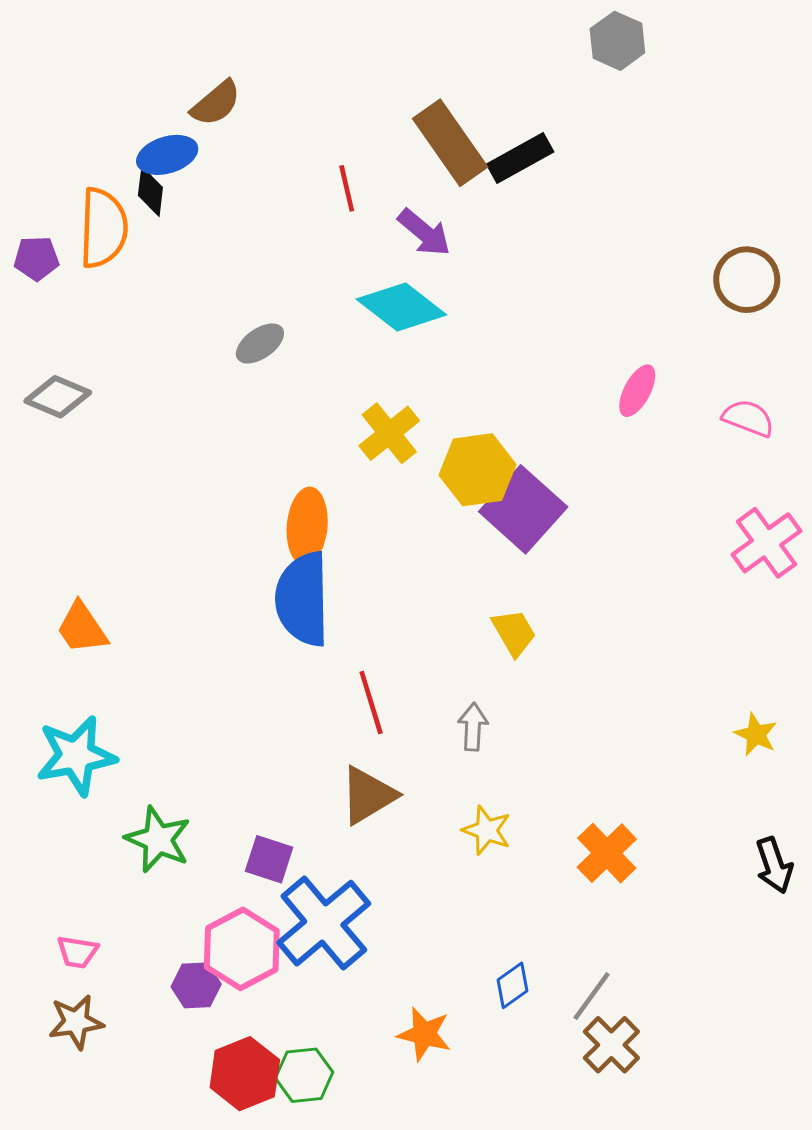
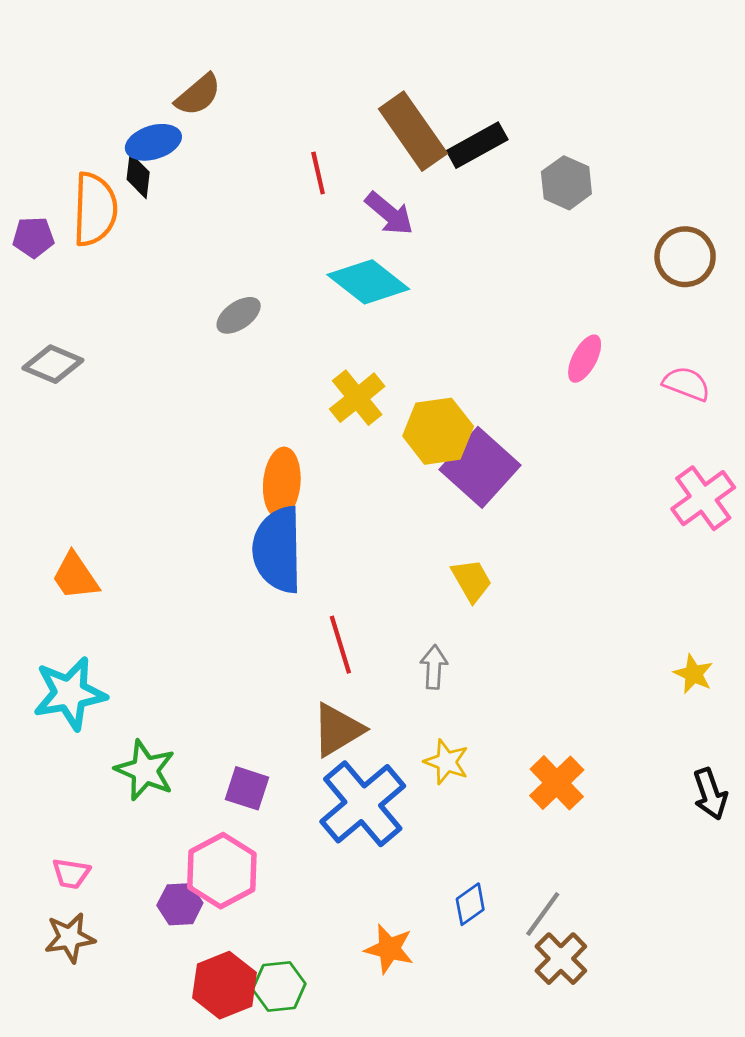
gray hexagon: (617, 41) -> (566, 183), moved
blue cross: (324, 923) -> (363, 804), moved

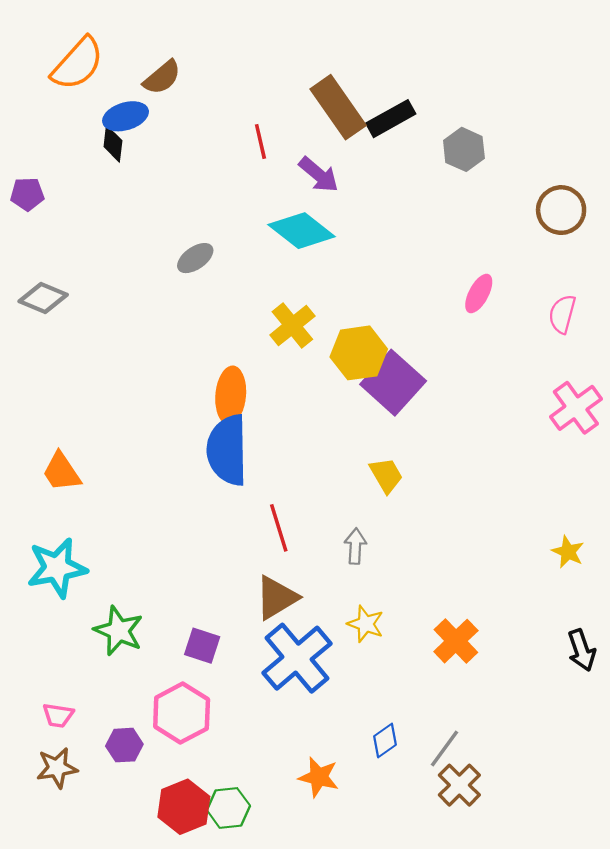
orange semicircle: (95, 209) -> (78, 64), moved, turned 40
pink semicircle: (686, 384) -> (562, 314), turned -96
purple hexagon: (180, 904) -> (124, 745), moved

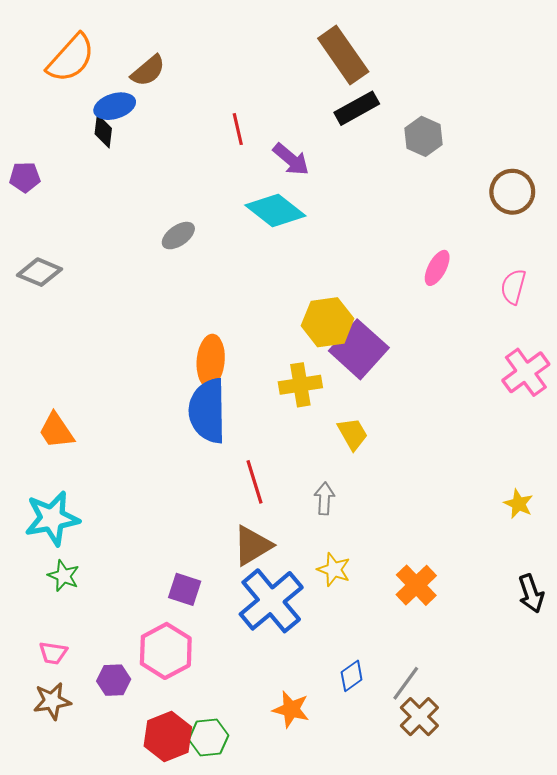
brown rectangle: (338, 107) -> (343, 55), moved
yellow cross: (292, 325) -> (300, 385), moved, turned 30
green star: (119, 631) -> (64, 576), moved, size x0.7

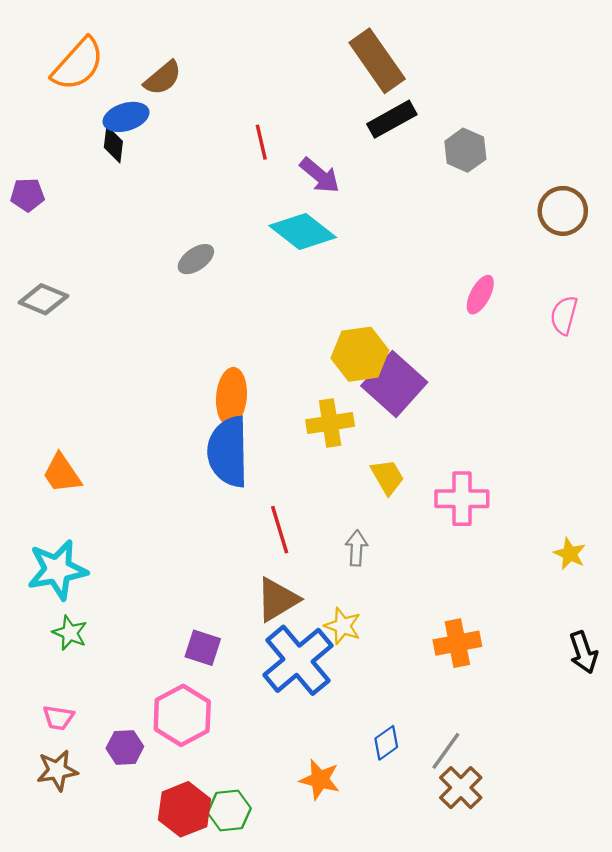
pink cross: (526, 372) -> (462, 499), moved, turned 36
yellow star: (334, 570) -> (343, 626), moved
orange cross: (416, 585) -> (457, 643), turned 33

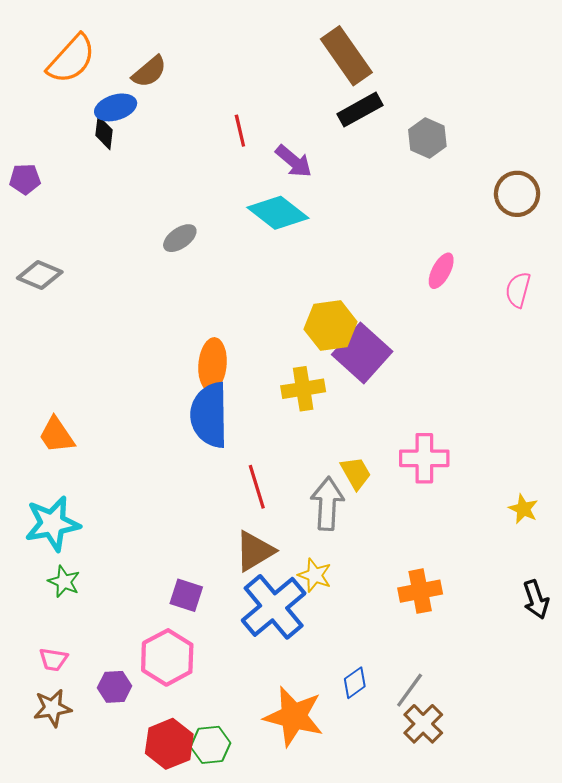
yellow trapezoid: (387, 477) -> (356, 473), moved
gray arrow: (356, 548) -> (327, 504), size x1.6
orange star: (320, 780) -> (294, 716), size x1.6

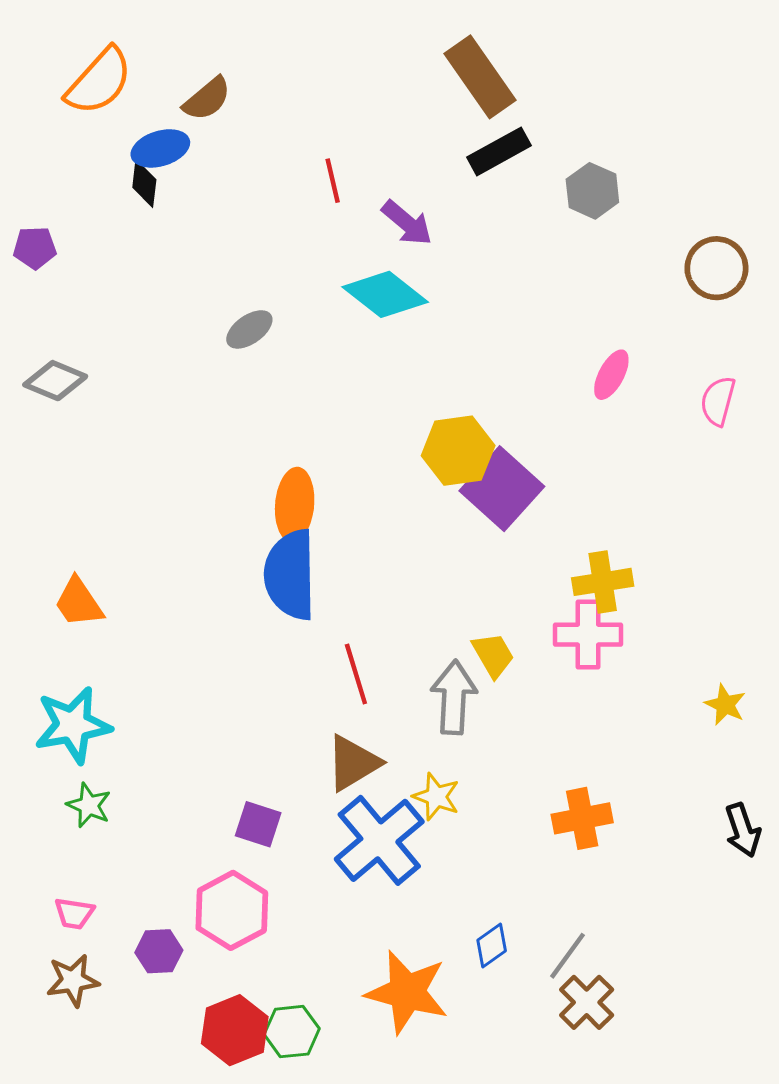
yellow cross: (303, 389) -> (603, 582), moved

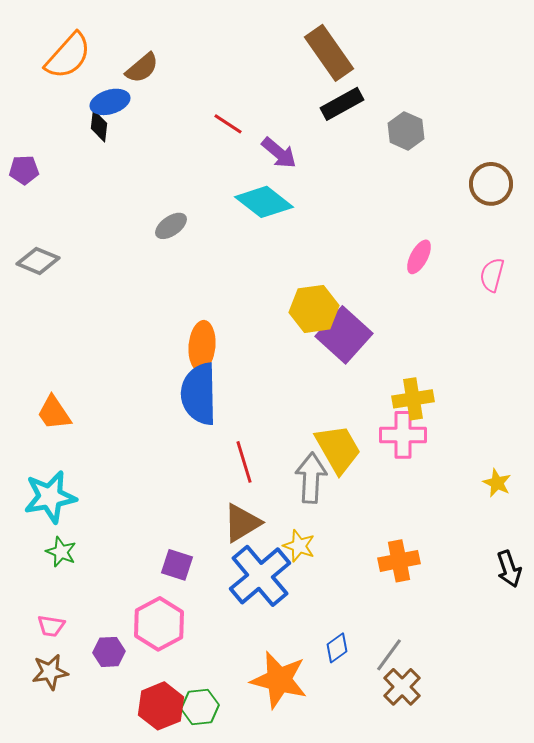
red line: (333, 181) -> (228, 124), turned -44
yellow trapezoid: (493, 655) -> (338, 449), size x1.6

